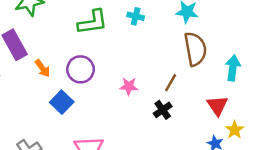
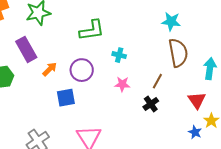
cyan cross: (136, 16) -> (119, 55), moved
orange arrow: (42, 68) -> (50, 69), turned -98
blue square: (62, 102) -> (66, 98), turned 36

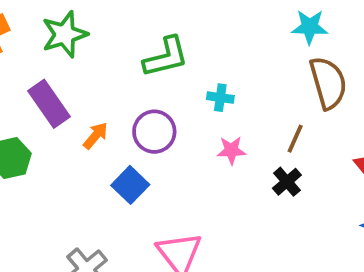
blue square: (66, 98) -> (130, 185), turned -30

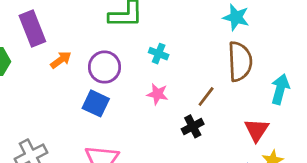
blue square: (130, 185) -> (96, 103), moved, turned -32

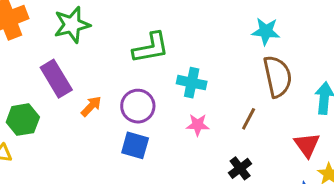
cyan cross: (159, 54) -> (192, 83), size x1.4
black cross: (193, 126) -> (240, 168), moved

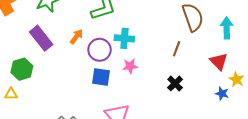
cyan cross: (192, 83) -> (124, 38), moved
orange arrow: (91, 106) -> (76, 37), moved
pink star: (198, 125) -> (130, 66), moved

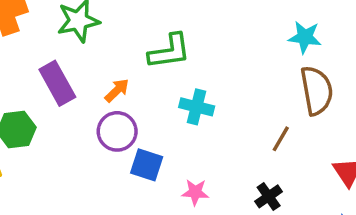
purple circle: (100, 50) -> (117, 131), moved
pink star: (130, 66) -> (195, 192), moved

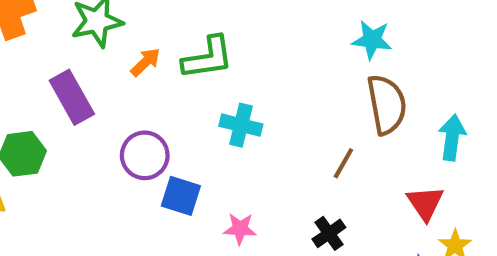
orange arrow: (117, 90) -> (145, 62), moved

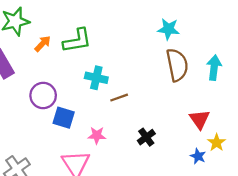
cyan arrow: (452, 138) -> (214, 68), moved
brown line: (343, 163) -> (119, 98), moved, turned 42

